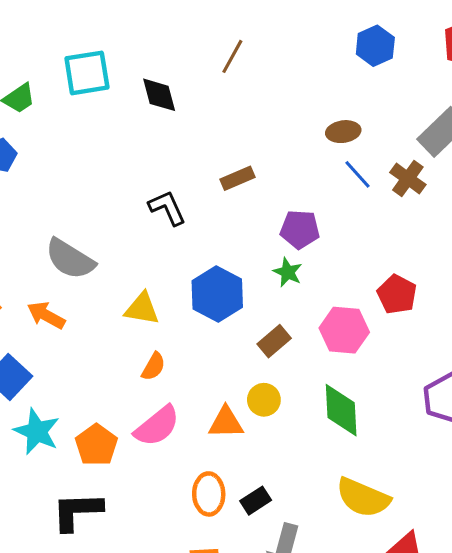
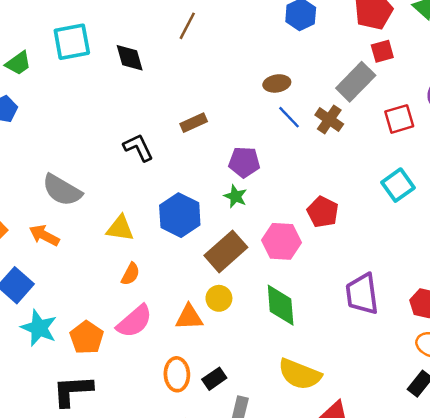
brown rectangle: (274, 341) -> (226, 251), size x1.6

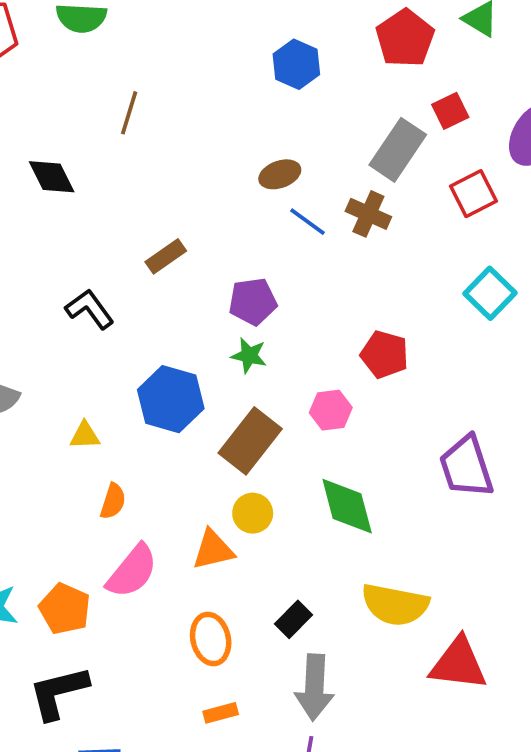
red square: (382, 51) -> (450, 111), moved
yellow triangle: (120, 228) -> (85, 435), size x0.7
pink hexagon: (281, 241) -> (331, 410), size x0.7
black rectangle: (214, 379) -> (293, 619), moved

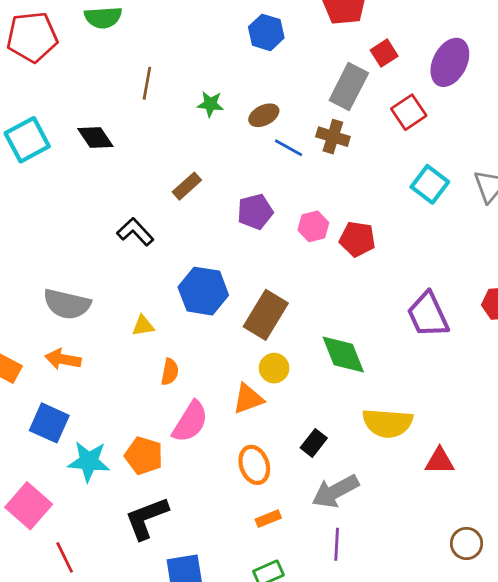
green star: (249, 355) -> (210, 104), moved
pink hexagon: (331, 410) -> (313, 226), moved
red triangle: (458, 664) -> (440, 461), size x0.7
gray arrow: (314, 687) -> (335, 491), turned 66

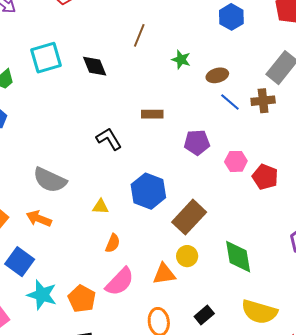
brown cross: (333, 137) -> (263, 101), turned -35
brown rectangle: (187, 186) -> (152, 114), turned 30

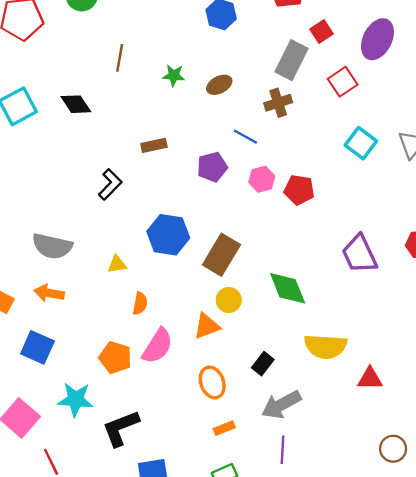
blue line: (230, 102) -> (245, 137), moved
black L-shape: (109, 139) -> (110, 184), turned 88
cyan star: (42, 295) -> (76, 400), moved
orange pentagon: (82, 299) -> (115, 357), moved

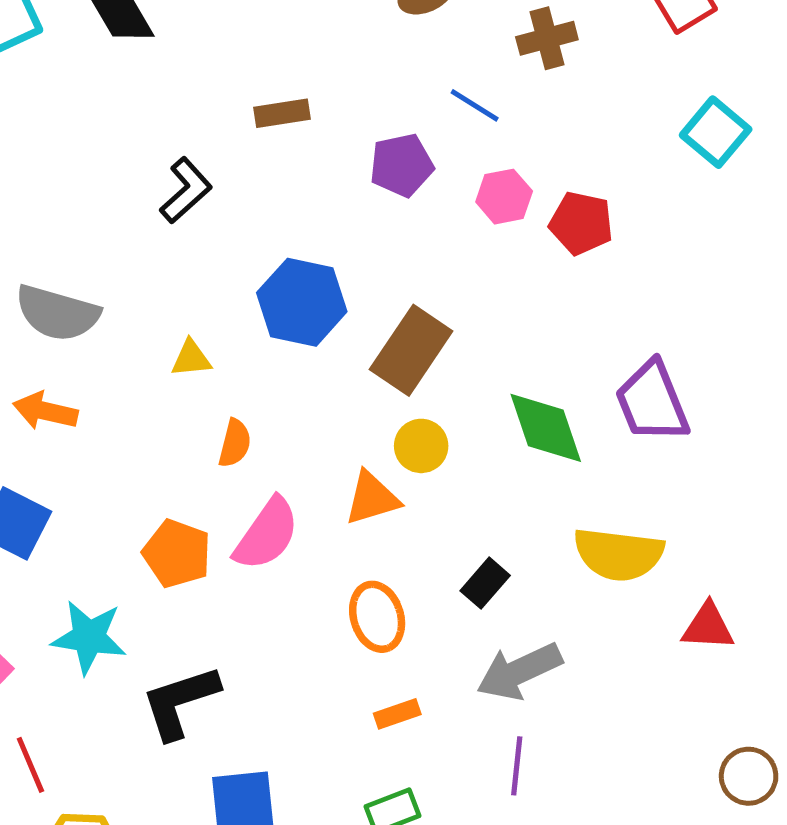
purple trapezoid: (360, 254) -> (652, 402), moved

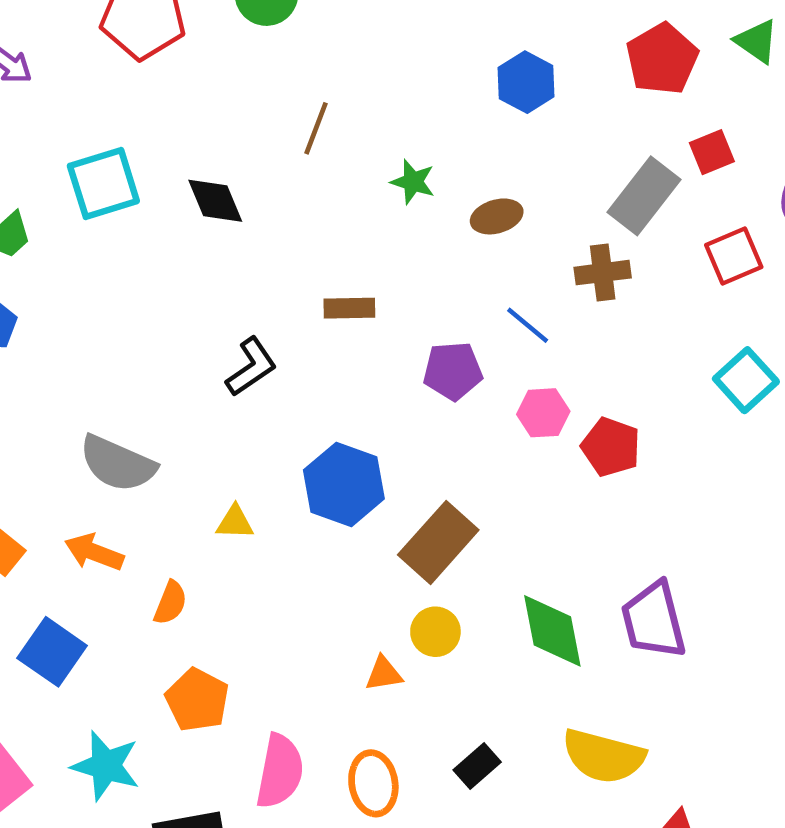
orange semicircle: (235, 443) -> (170, 603), moved
orange triangle: (372, 498) -> (384, 674), size x0.7
pink semicircle: (267, 534) -> (280, 771), moved, turned -32

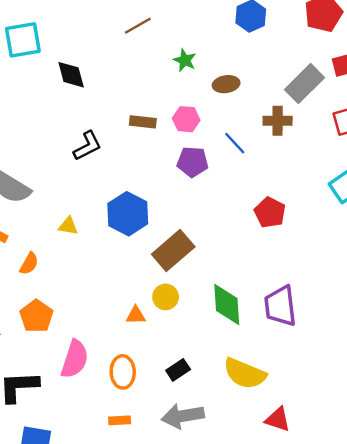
brown line: (316, 128) -> (138, 26), turned 32
black diamond: (215, 201) -> (71, 75), moved
pink hexagon: (543, 413) -> (186, 119), moved

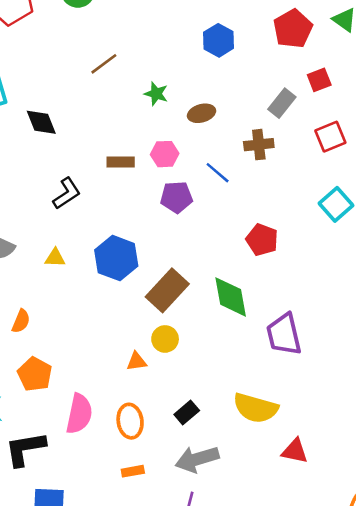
gray rectangle: (305, 84) -> (282, 103), size x0.7
yellow triangle: (68, 226) -> (55, 258), moved
green diamond: (227, 305) -> (231, 297), moved

